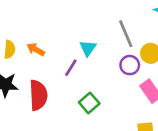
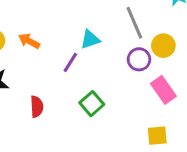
cyan triangle: (88, 48) -> (90, 40), turned 36
red semicircle: (38, 95) -> (37, 107), moved, size x0.6

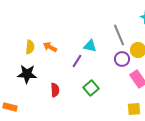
cyan triangle: (90, 40) -> (90, 46), turned 32

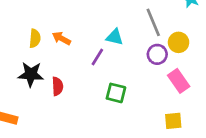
green square: (91, 88) -> (116, 93), turned -35
red semicircle: (55, 90) -> (57, 86), moved

